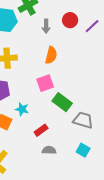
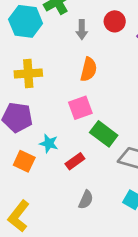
red rectangle: (41, 130) -> (75, 161), moved
gray semicircle: (49, 150) -> (86, 200), turned 112

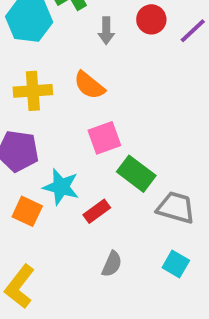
orange semicircle: (89, 69) -> (89, 85), moved, turned 115
cyan star: (49, 143) -> (61, 187), size x1.4

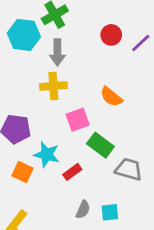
gray arrow: (106, 31) -> (57, 52), moved, size x1.4
orange semicircle: (89, 85) -> (111, 97), moved
yellow cross: (33, 91) -> (53, 86), moved
cyan square: (176, 264) -> (110, 212), moved, turned -36

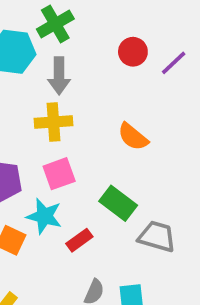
pink square: (78, 120) -> (59, 174), moved

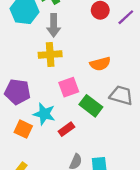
orange semicircle: (133, 137) -> (100, 64), turned -54
pink square: (59, 174) -> (69, 87), moved
gray trapezoid: (157, 237) -> (121, 95), moved

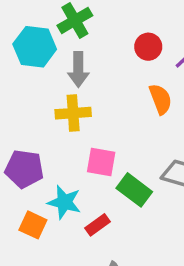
orange semicircle: (100, 64) -> (160, 99), moved, turned -96
pink square: (69, 87) -> (101, 162), turned 30

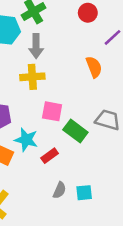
red circle: (148, 47) -> (88, 13), moved

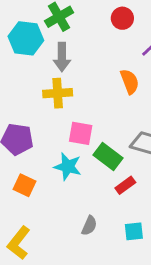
cyan star: (26, 140) -> (68, 167), moved
red rectangle: (50, 156) -> (125, 185), moved
cyan square: (84, 193) -> (134, 231), moved

